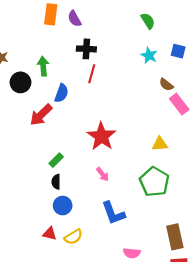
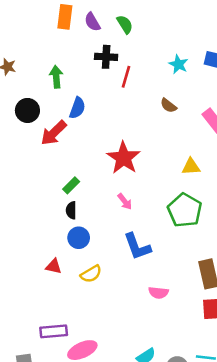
green semicircle: (148, 21) -> (125, 24), moved
red line: (92, 74) -> (126, 77), moved
black circle: (20, 82) -> (27, 110), moved
brown semicircle: (166, 85) -> (168, 105), moved
red triangle: (50, 234) -> (54, 266), moved

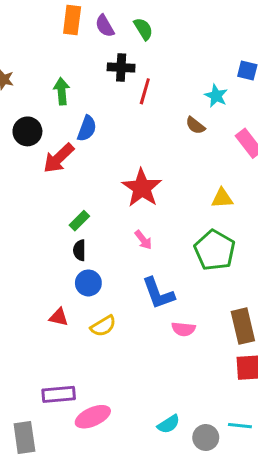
cyan star: (178, 64) -> (216, 96), moved
pink semicircle: (158, 293) -> (183, 329), moved

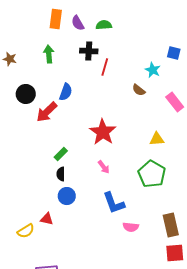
green semicircle: (143, 29) -> (104, 25), turned -63
green arrow: (62, 91) -> (49, 54), moved
yellow semicircle: (103, 326) -> (26, 231), moved

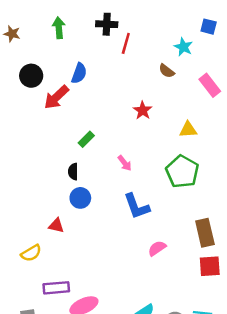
red star: (103, 132) -> (143, 110), moved, size x0.6
green rectangle: (61, 154) -> (86, 139), moved
pink semicircle: (131, 227) -> (157, 248), moved, turned 140
yellow semicircle: (26, 231) -> (31, 253), moved

